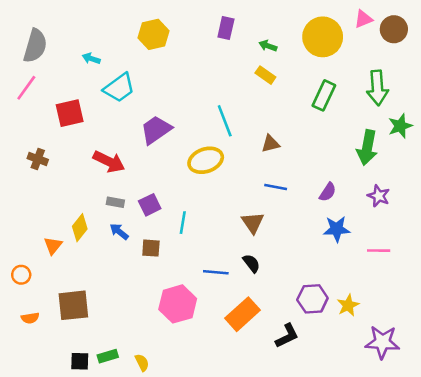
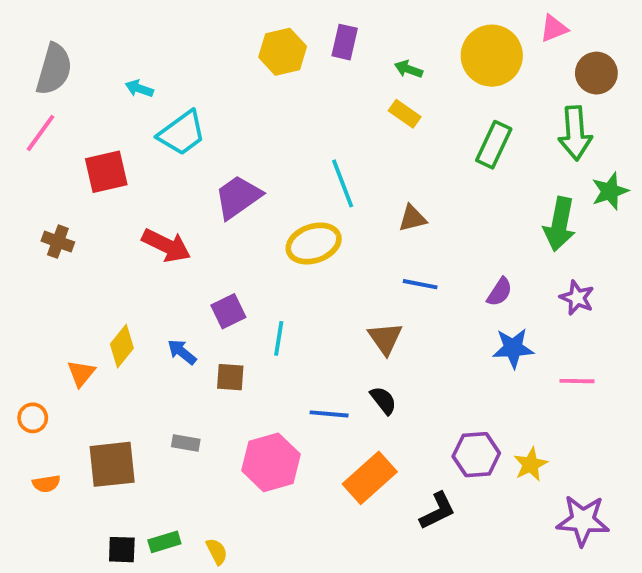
brown circle: (394, 29) -> (596, 73), moved
yellow hexagon: (153, 34) -> (283, 52), moved
gray rectangle: (115, 202) -> (186, 443), moved

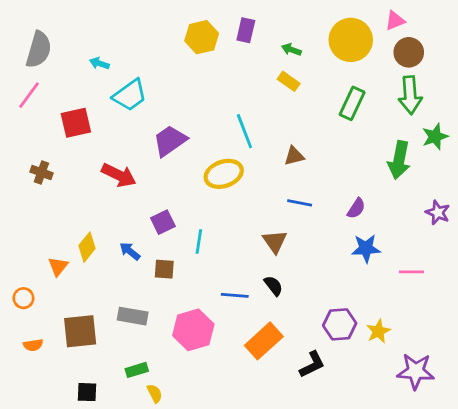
brown circle: (596, 73) -> (409, 52), moved
purple star: (577, 298) -> (438, 213), moved
gray rectangle: (186, 443) -> (133, 316), size x1.5
green rectangle: (164, 542) -> (137, 370), moved

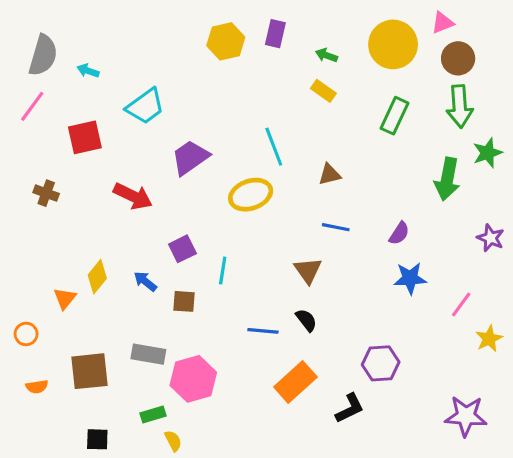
cyan arrow: (99, 63) -> (88, 71), moved
pink line: (412, 272) -> (461, 305), turned -55
pink hexagon: (193, 330) -> (193, 379), moved
yellow star: (378, 331) -> (489, 339), moved

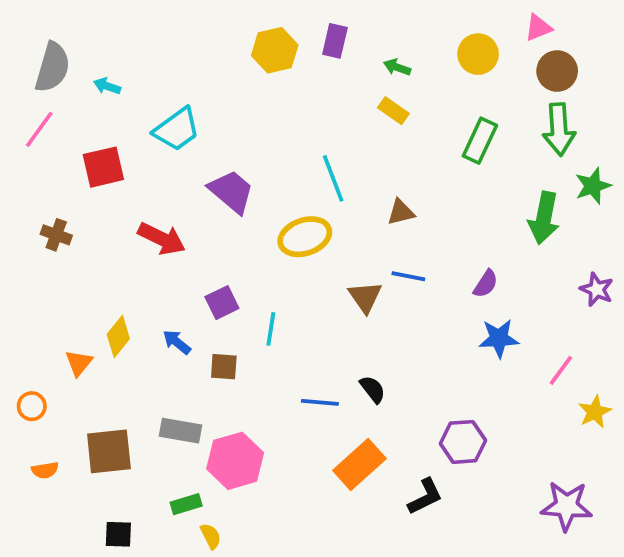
yellow circle: (393, 44) -> (478, 54), size x0.7
purple trapezoid: (190, 157) -> (231, 192), turned 75
brown triangle: (308, 270) -> (365, 297), moved

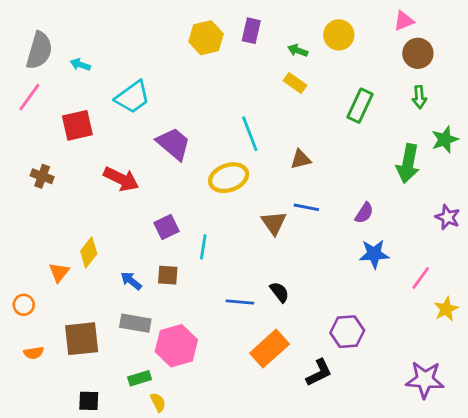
yellow circle: (478, 54) -> (339, 35), moved
green arrow: (559, 129) -> (419, 97), size x0.6
blue arrow: (177, 342) -> (131, 281), moved

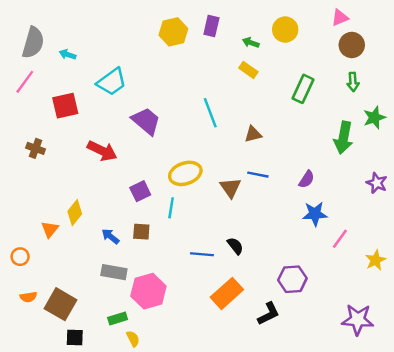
yellow ellipse: (229, 178) -> (185, 173), moved
pink line: (421, 278) -> (340, 239), moved
brown square: (82, 339) -> (60, 304), moved, turned 36

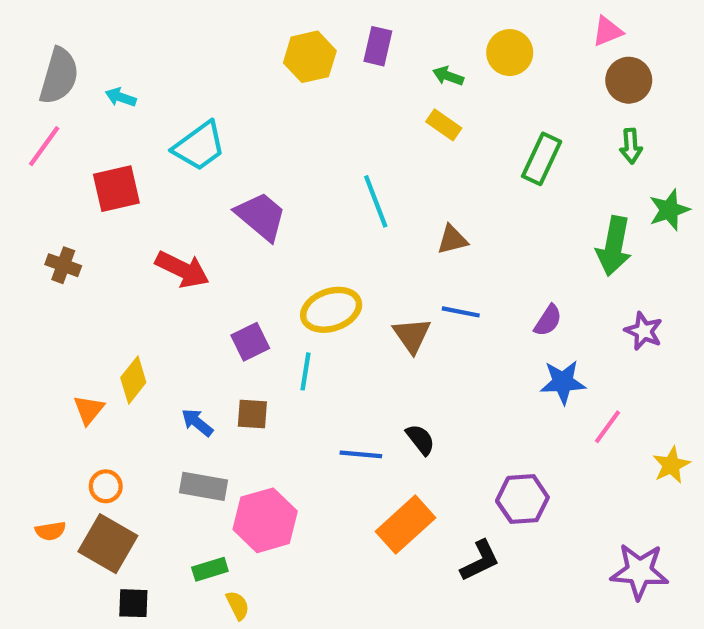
purple star: (377, 183) -> (644, 331), moved
orange circle: (20, 257) -> (106, 486), moved

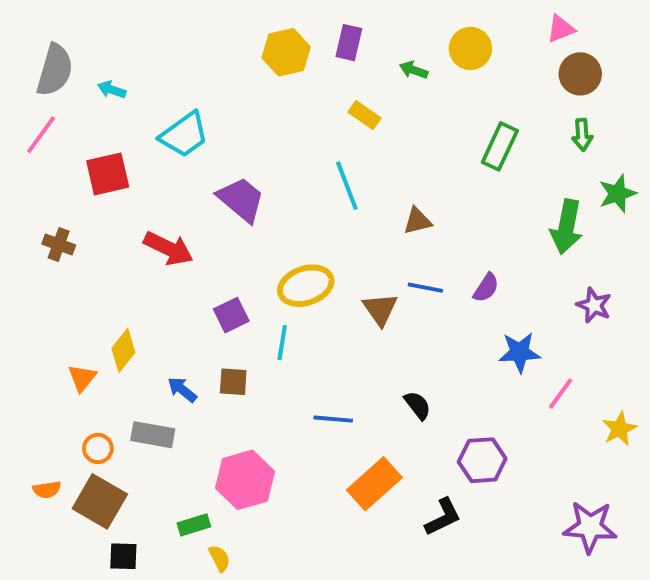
yellow rectangle: (444, 125) -> (365, 115), moved
purple semicircle: (548, 320) -> (486, 288), moved
black semicircle: (420, 440) -> (417, 405), moved
gray rectangle: (204, 486) -> (153, 435), moved

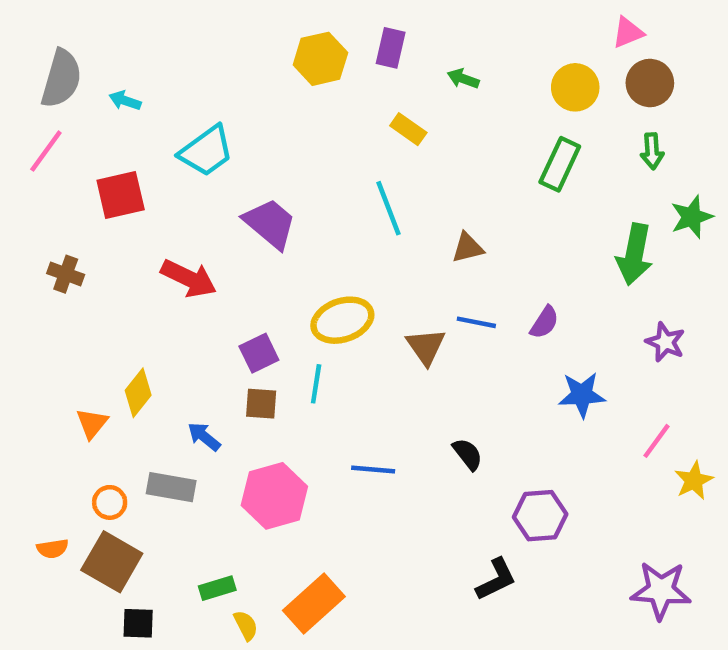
yellow circle: (470, 48) -> (575, 87), moved
brown square: (233, 382) -> (261, 404), moved
pink line: (561, 394) -> (656, 441), moved
pink hexagon: (245, 480) -> (274, 496), moved
orange rectangle: (374, 484) -> (314, 603), moved

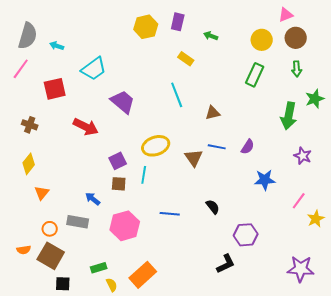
yellow diamond: (138, 393) -> (29, 164), moved

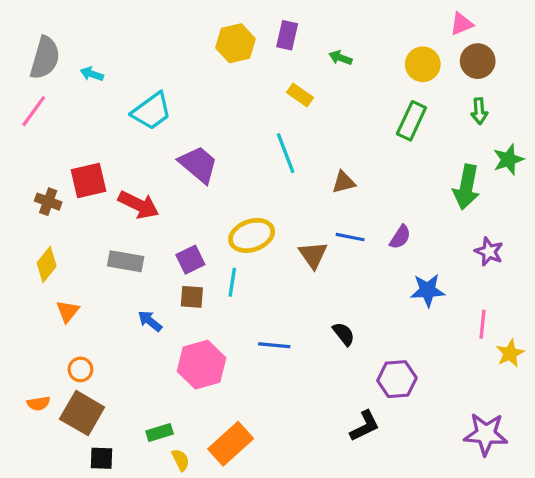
red square: (55, 89) -> (89, 181), moved
pink line: (299, 201) -> (483, 324), turned -30
gray rectangle: (78, 222) -> (126, 261), moved

